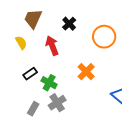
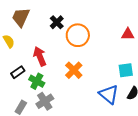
orange circle: (104, 37) -> (78, 35), moved
red arrow: (52, 46) -> (40, 56), moved

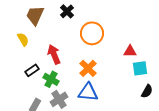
black cross: (57, 22) -> (67, 11), moved
red triangle: (128, 34) -> (130, 51), moved
blue triangle: (109, 94) -> (88, 92), moved, turned -35

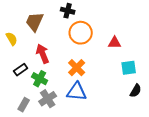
black cross: (67, 11) -> (68, 11), moved, turned -32
brown trapezoid: (35, 15) -> (35, 22), moved
red triangle: (130, 51) -> (115, 43), moved

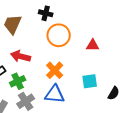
red arrow: (43, 54) -> (21, 56), turned -54
cyan square: (129, 68) -> (90, 81), moved
green cross: (40, 79) -> (18, 81), turned 35

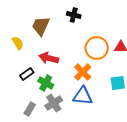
orange circle: (59, 35) -> (97, 48), moved
green cross: (18, 81) -> (46, 83), turned -35

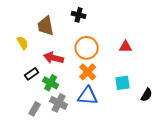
brown trapezoid: (41, 26) -> (46, 26), turned -35
orange circle: (97, 48) -> (87, 48), moved
gray cross: (54, 103) -> (59, 103), turned -30

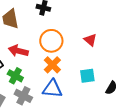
red triangle: (126, 47) -> (90, 40), turned 40

